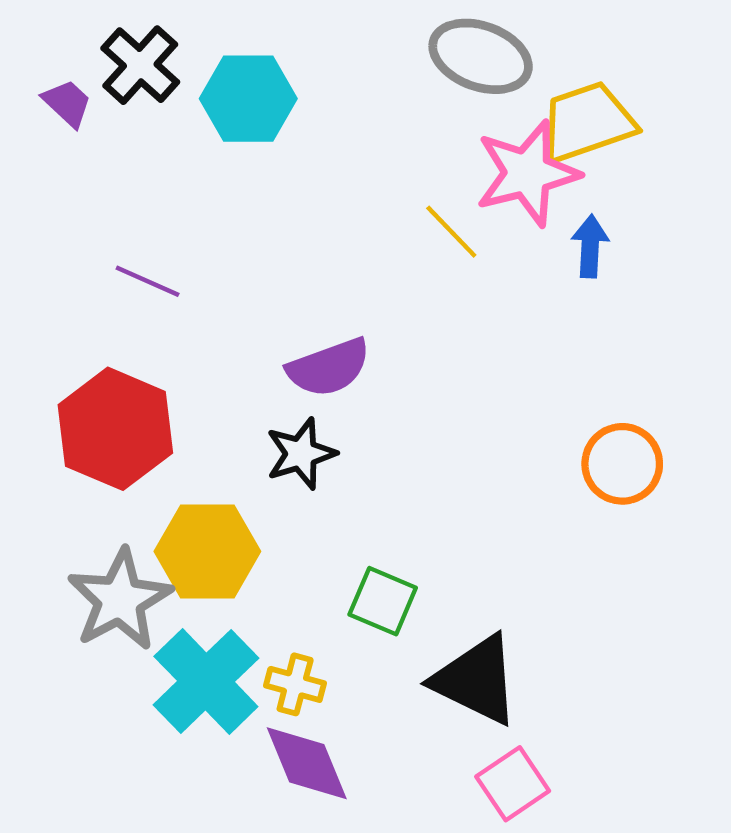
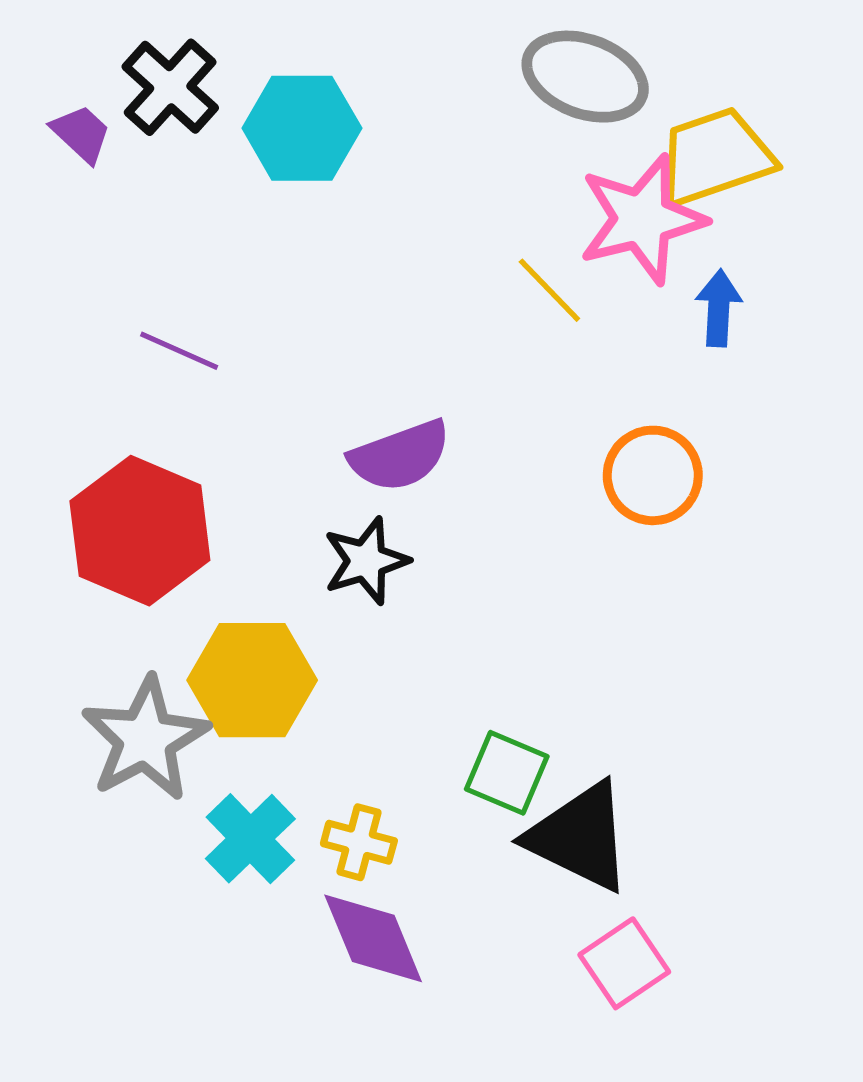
orange circle: (622, 464) -> (653, 475), moved
green square: (383, 601) -> (507, 773), moved
cyan cross: (206, 681) -> (250, 839), size x0.7

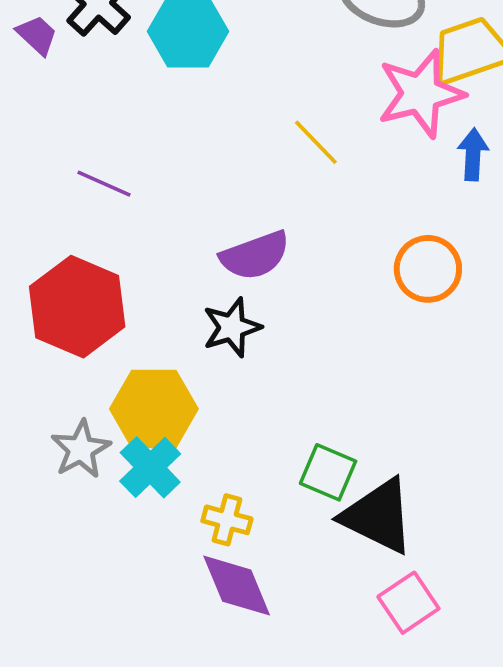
yellow line: (549, 290) -> (316, 142), moved
gray star: (145, 739) -> (81, 449), size x0.7
cyan cross: (250, 839) -> (150, 467), moved

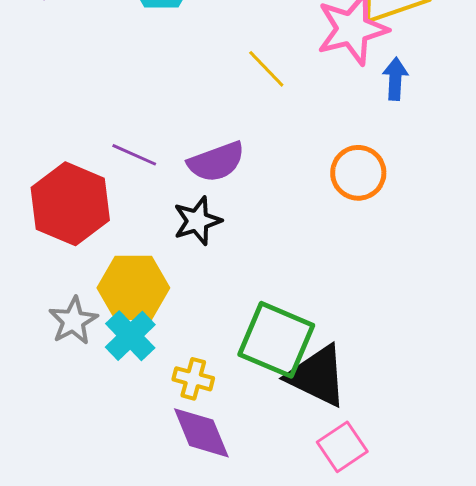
purple line: (104, 184) -> (134, 155), moved
green square: (328, 472) -> (276, 340), size x1.6

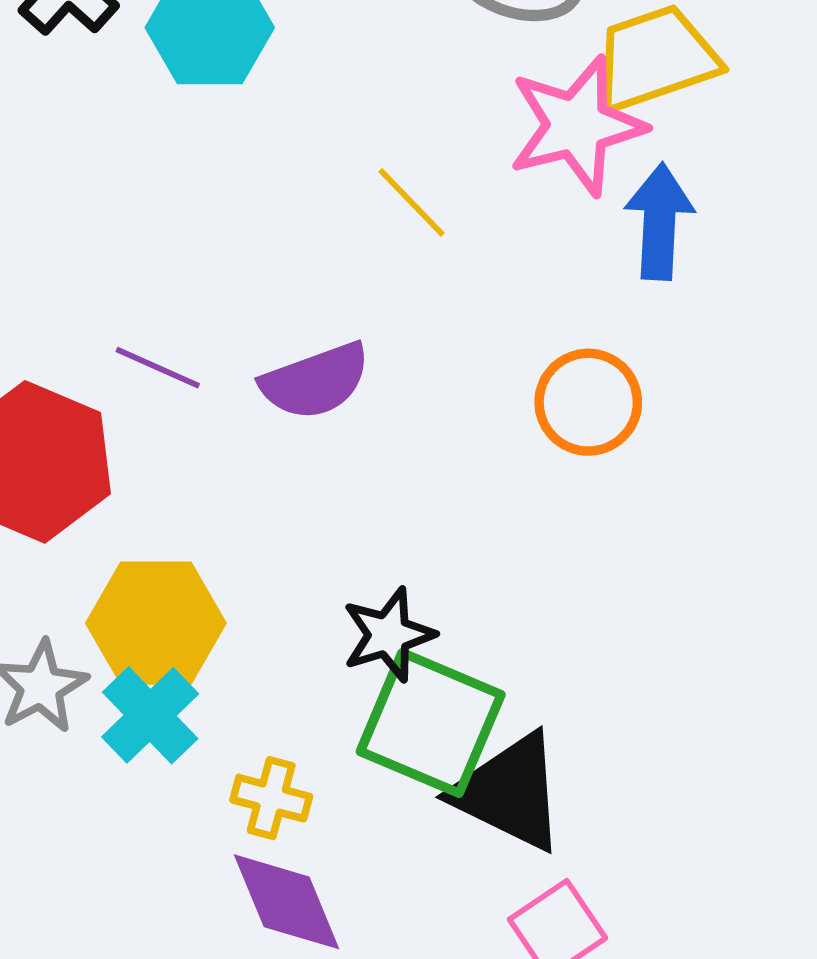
blue arrow: (395, 79) -> (659, 222), size x1.4
black star: (197, 221) -> (388, 635), moved

